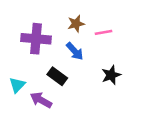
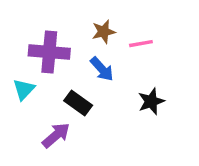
cyan triangle: (17, 85) -> (24, 89), moved
purple arrow: (41, 100) -> (56, 135), turned 110

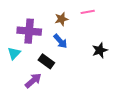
pink line: (141, 44) -> (88, 12), moved
black star: (151, 101) -> (100, 50), moved

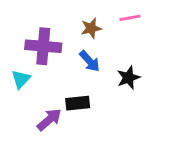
black star: (100, 50) -> (129, 78), moved
black rectangle: (46, 61) -> (78, 103), moved, turned -42

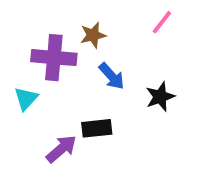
pink line: (130, 18) -> (162, 22), turned -42
brown star: (91, 28) -> (93, 35), moved

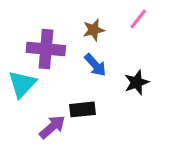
brown star: (93, 35) -> (94, 30), moved
cyan triangle: (26, 99) -> (22, 84), size x1.4

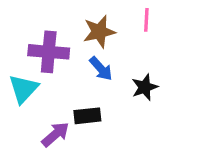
pink line: (138, 19) -> (146, 20), turned -35
brown star: (94, 30) -> (99, 32), size x1.4

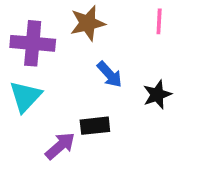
brown star: (99, 32) -> (88, 23), moved
purple cross: (49, 52) -> (33, 43), moved

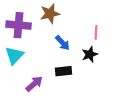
pink line: (159, 21) -> (96, 32), moved
black rectangle: (95, 126) -> (64, 71), moved

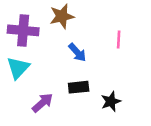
black star: (90, 54) -> (111, 101), moved

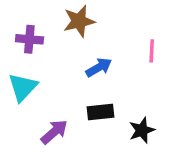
purple cross: (23, 30) -> (29, 39), size x0.7
blue arrow: (77, 52) -> (99, 67), turned -78

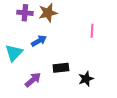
purple cross: (29, 39) -> (25, 13), moved
blue arrow: (99, 67) -> (39, 41), moved

